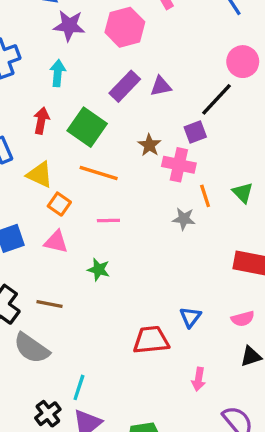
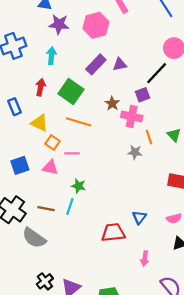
pink line: (108, 220) -> (72, 153), moved
cyan line: (79, 387) -> (70, 206), moved

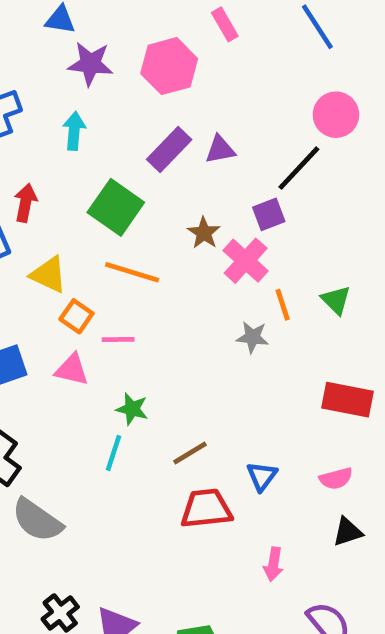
red arrow: (41, 87) -> (25, 203), moved
pink cross: (132, 116) -> (246, 261), turned 30
brown line: (46, 209) -> (190, 453), moved, turned -42

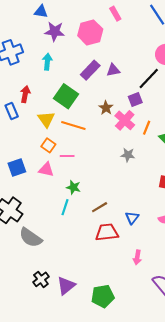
yellow triangle: (49, 275) -> (46, 119), moved, turned 30
orange line: (283, 305) -> (147, 128), moved, turned 40

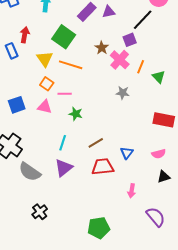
green star: (73, 187) -> (76, 114), moved
purple triangle: (66, 286) -> (64, 168), moved

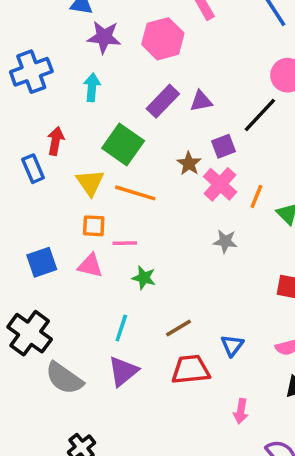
purple square: (130, 40) -> (224, 146), moved
orange square: (47, 84) -> (94, 226), turned -32

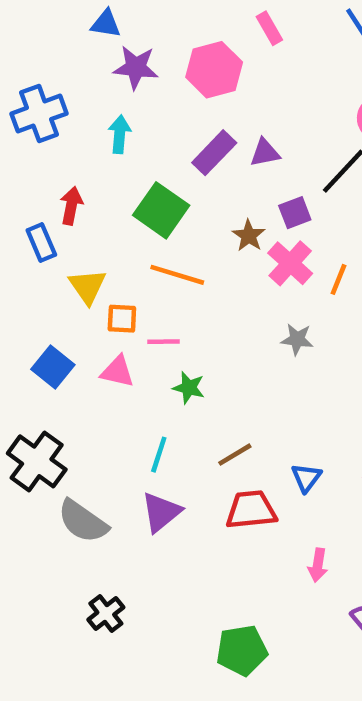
yellow triangle: (90, 183) -> (87, 286), moved
blue square: (42, 262) -> (53, 367), turned -32

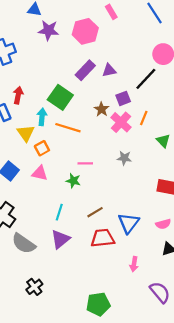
cyan arrow: (120, 134) -> (42, 117), moved
orange line: (339, 279) -> (144, 118), moved
orange square: (122, 319) -> (42, 148), turned -32
pink line: (163, 342) -> (85, 163), moved
blue triangle: (306, 478) -> (129, 223), size x1.5

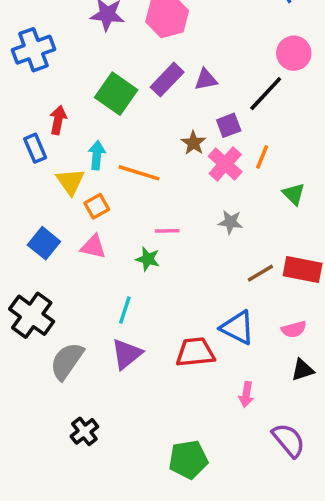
green square: (60, 97) -> (116, 94), moved
brown line: (95, 212) -> (260, 273), moved
blue triangle: (129, 223) -> (237, 328), turned -40
gray semicircle: (24, 244) -> (67, 361), turned 90

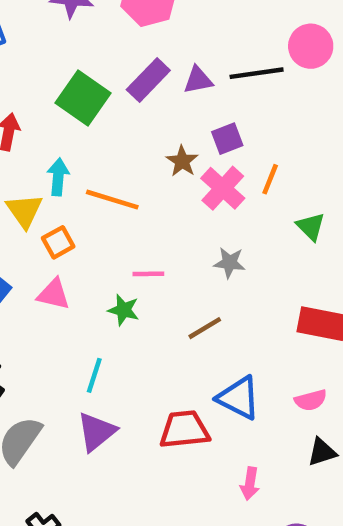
black line: (266, 94) -> (257, 73), moved, turned 39
brown line: (260, 273) -> (205, 328), moved

